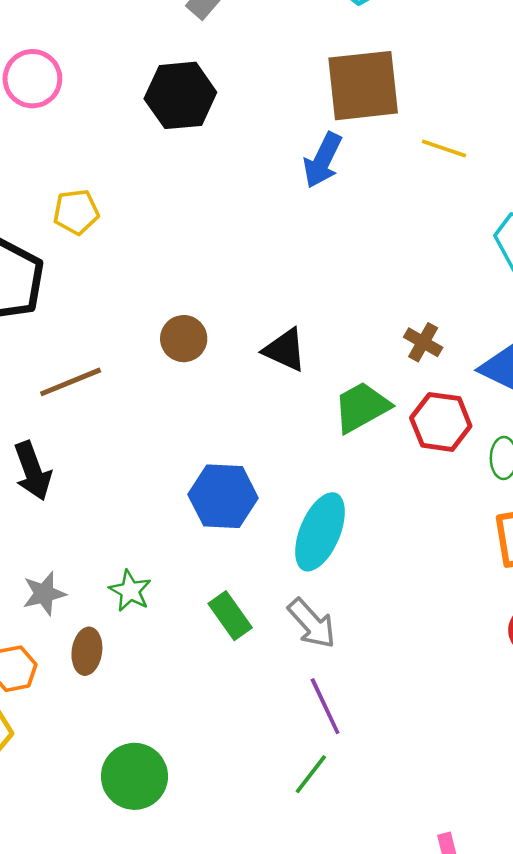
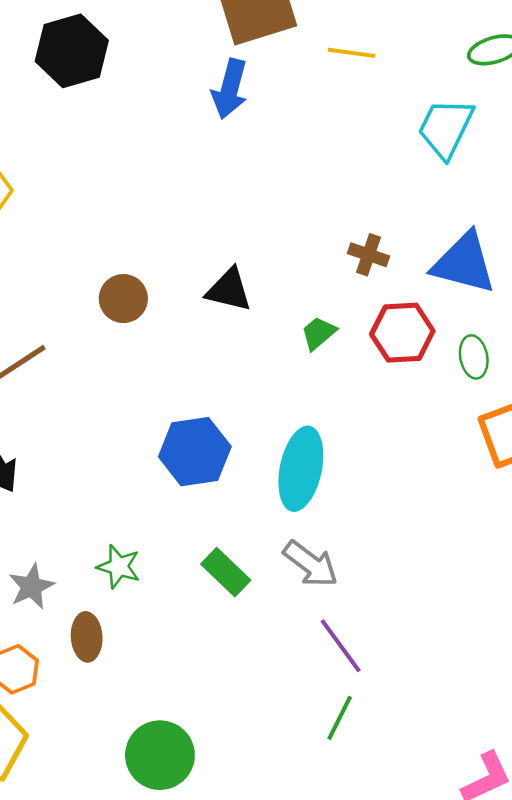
green trapezoid: (362, 407) -> (319, 333), size x0.6

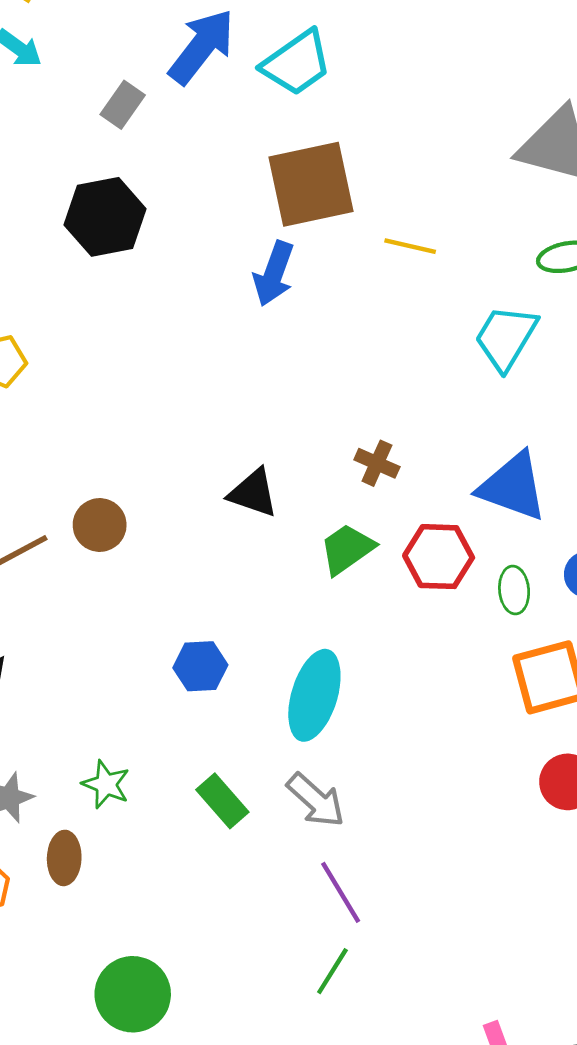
brown cross: (368, 255) -> (377, 463), moved
brown circle: (123, 299) -> (100, 525), moved
green trapezoid: (319, 333) -> (347, 549), size x1.4
blue hexagon: (195, 452) -> (200, 666), size x0.7

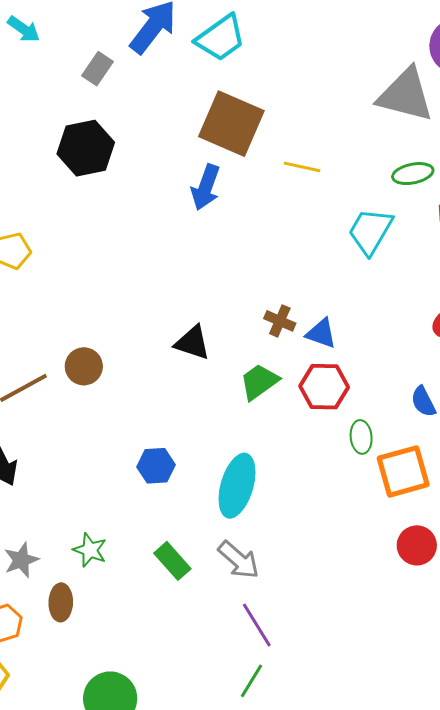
brown square: (311, 184) -> (231, 124), turned 36
blue triangle: (513, 487) -> (321, 333), moved, size x0.6
green ellipse: (514, 590) -> (361, 437), moved

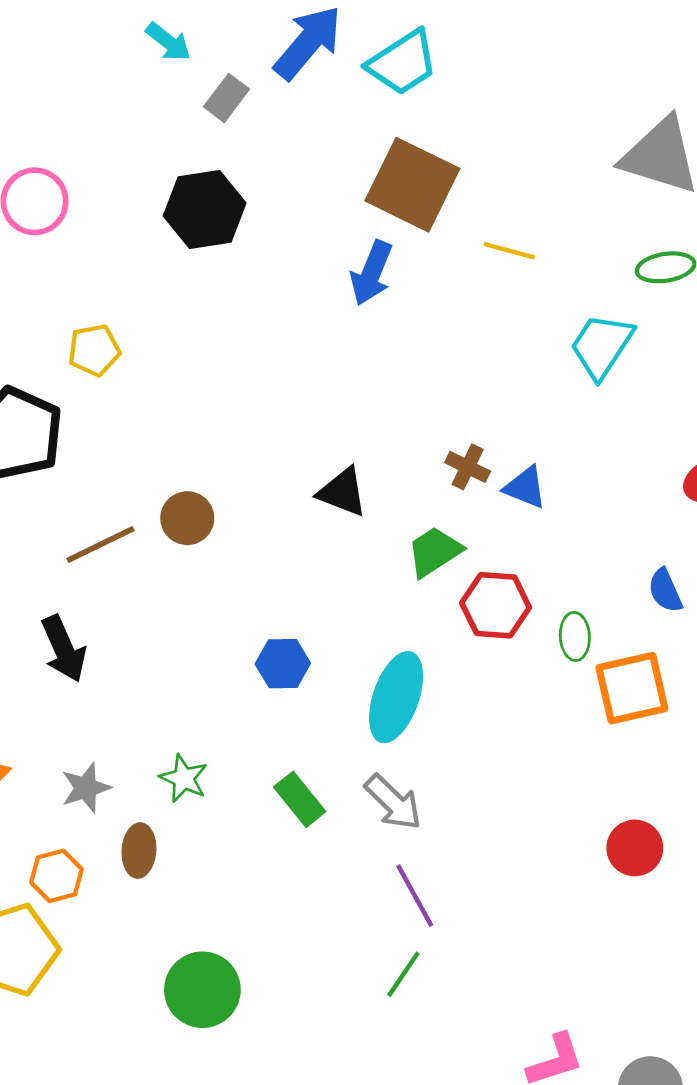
cyan arrow: (24, 29) -> (168, 42), moved
red hexagon: (324, 387) -> (496, 605), moved
red circle: (417, 545) -> (635, 848), moved

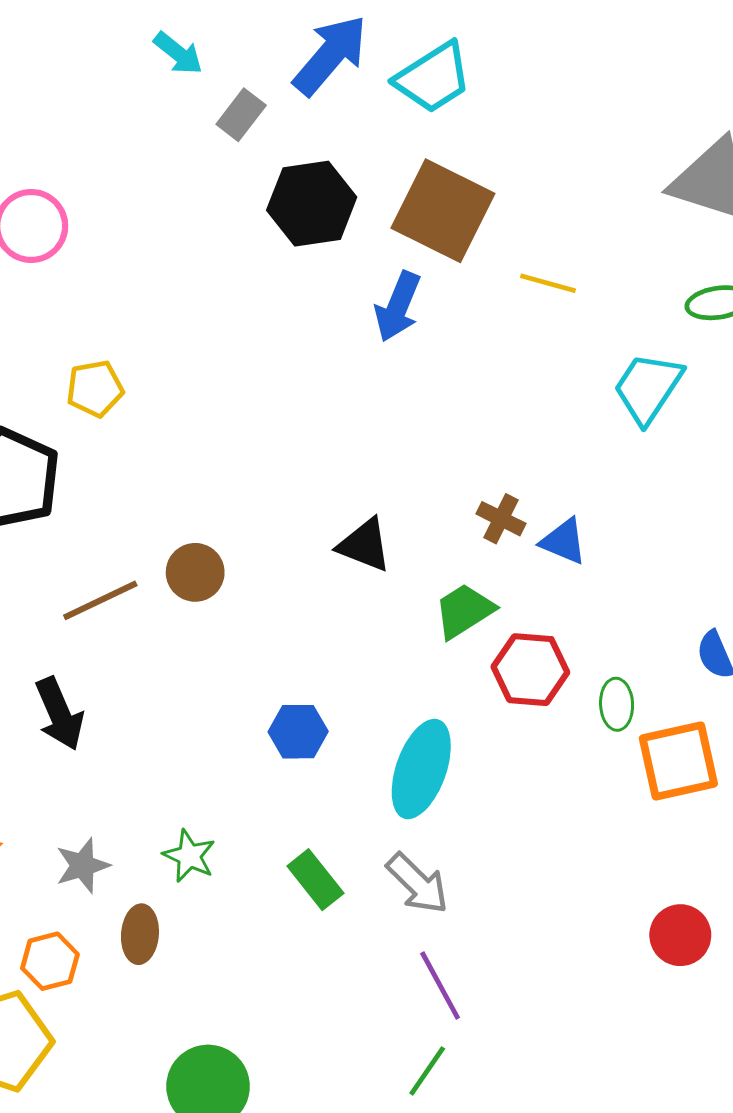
black hexagon: (205, 210) -> (312, 204), moved

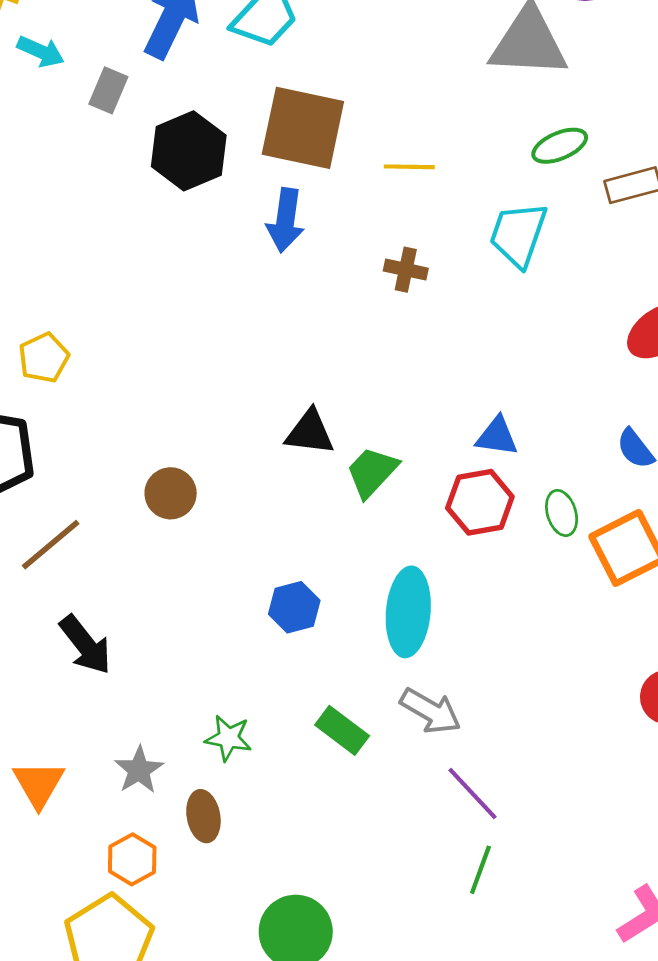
brown cross: (501, 519) -> (406, 270), moved
blue triangle: (564, 541) -> (497, 436), moved
brown line: (100, 600) -> (51, 545), moved
green trapezoid: (464, 611) -> (372, 472), moved

